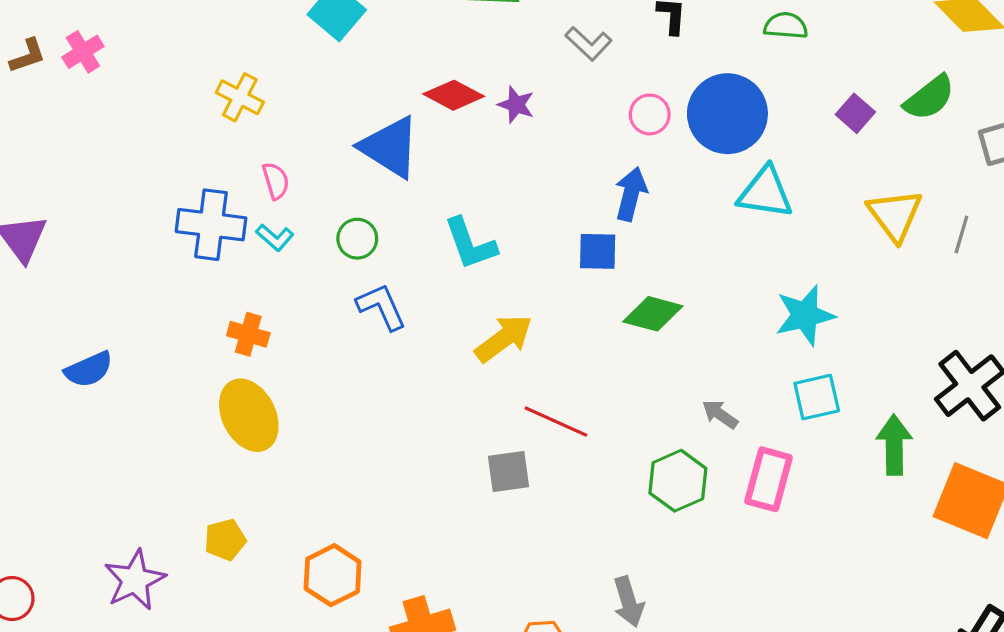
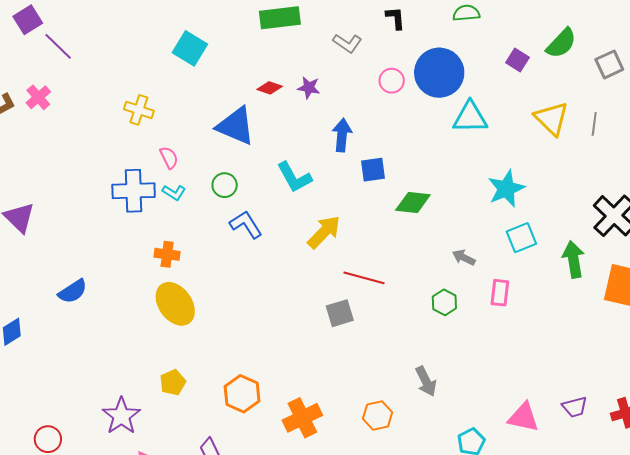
red diamond: (454, 95) -> (270, 88), size x0.7
blue arrow: (631, 194) -> (342, 135), moved
pink rectangle: (769, 479) -> (500, 293), size x0.7
green hexagon: (678, 481) -> (444, 302), size x0.7

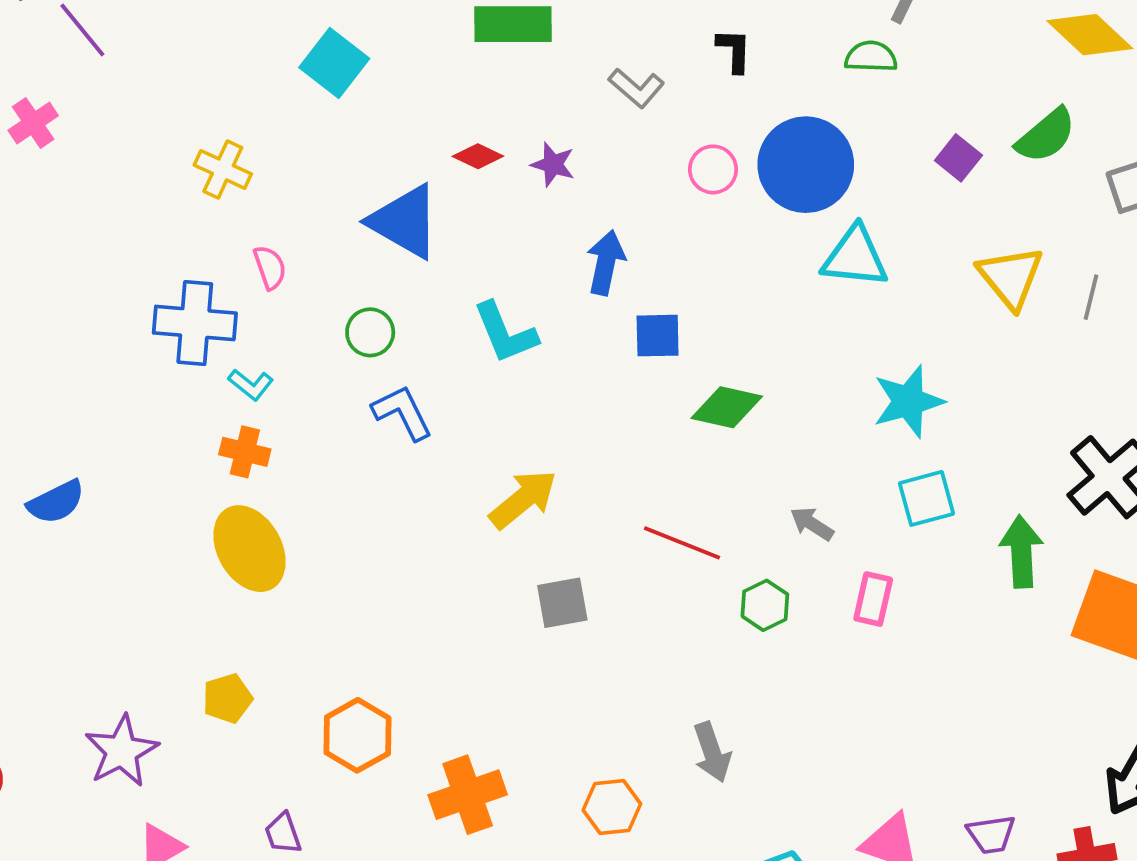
cyan L-shape: (174, 192) -> (251, 385), moved
yellow arrow: (324, 232) -> (523, 499), moved
red line: (364, 278) -> (682, 543), moved

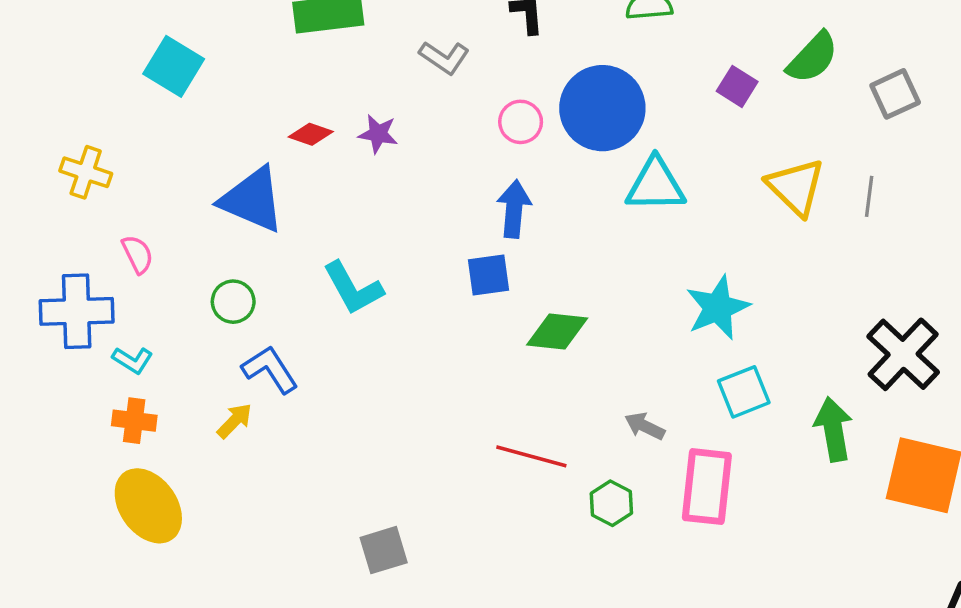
blue arrow: (606, 263) -> (514, 209), moved
yellow arrow: (523, 499) -> (235, 421), moved, size x0.6
pink rectangle: (873, 599) -> (707, 487), size x1.6
gray square: (562, 603) -> (384, 550), moved

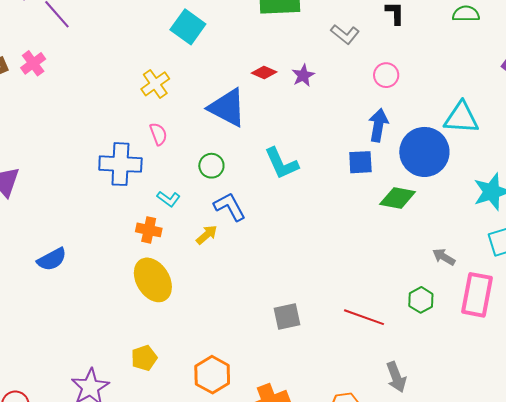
blue circle: (602, 108) -> (424, 152), moved
purple star: (378, 134) -> (303, 75), turned 30
yellow cross: (86, 172) -> (155, 84), moved, turned 32
cyan L-shape: (133, 360) -> (169, 199), moved
red line: (531, 456) -> (364, 317), moved

